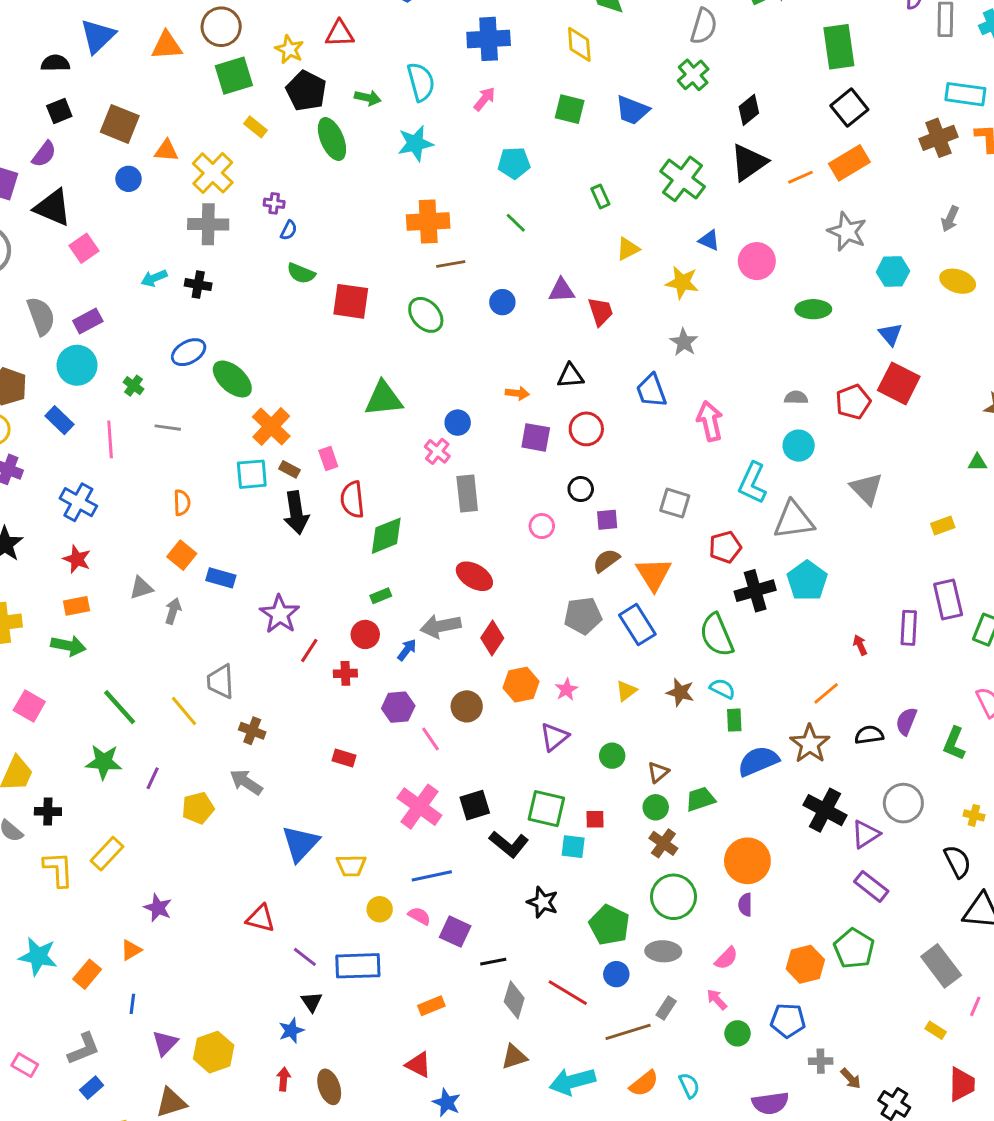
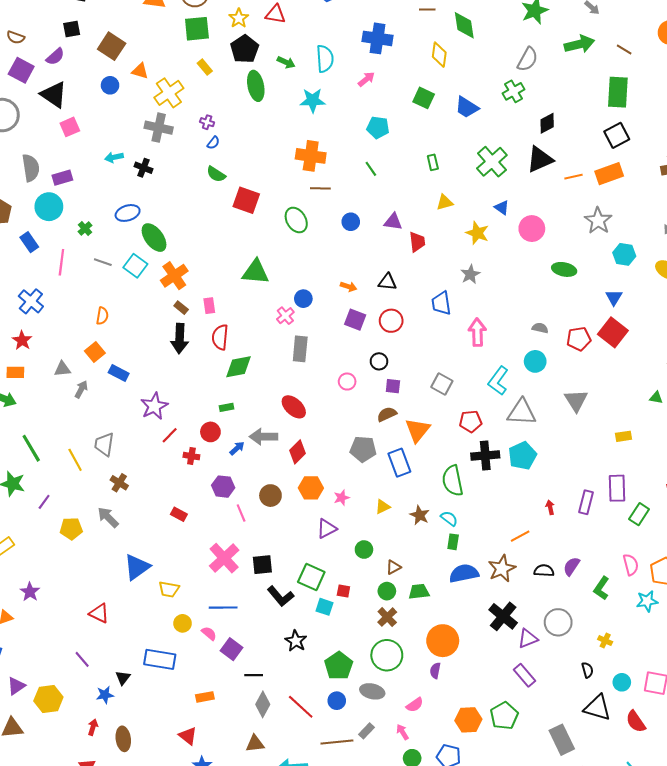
cyan square: (252, 474) -> (135, 266), moved, turned 30
black semicircle: (957, 861) -> (587, 670), size x0.7
purple line: (305, 957) -> (82, 659), moved

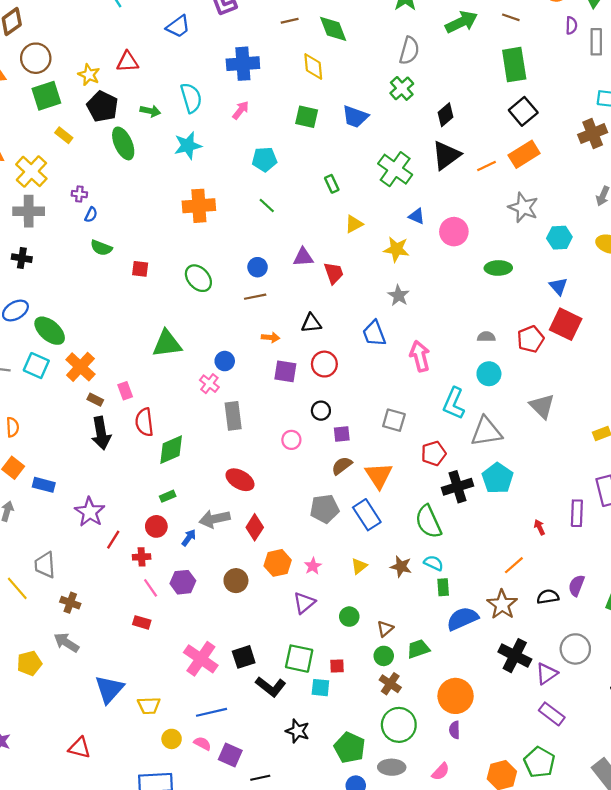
brown line: (320, 188) -> (255, 297), moved
red square: (246, 200) -> (140, 269), size x0.6
pink line: (241, 513) -> (151, 588), moved

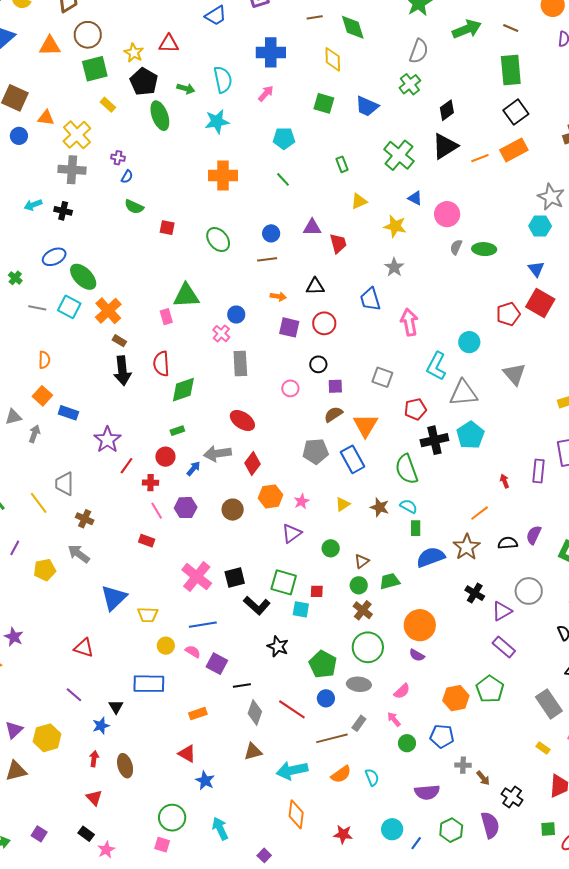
gray star: (523, 207) -> (551, 197), moved
gray semicircle: (486, 337) -> (456, 247), moved, turned -70
pink rectangle: (125, 391) -> (166, 317), moved
black cross: (515, 656) -> (475, 593), size x0.7
purple semicircle: (455, 730) -> (417, 655), turned -63

